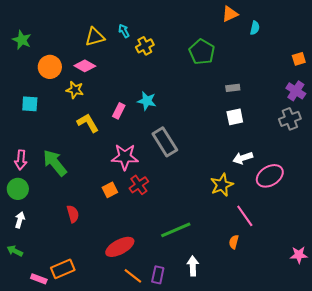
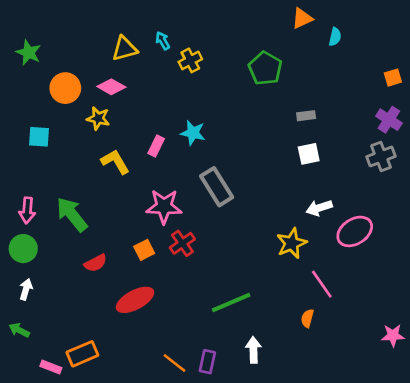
red semicircle: (73, 214) -> (96, 263), moved, turned 78
red ellipse: (120, 247) -> (135, 300), moved

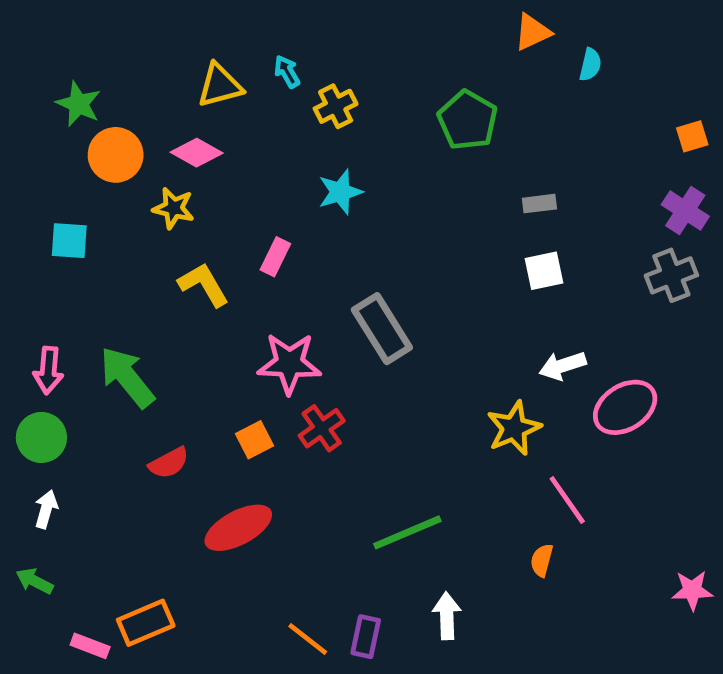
green star: (28, 53) -> (79, 104), moved
cyan star: (193, 133) -> (340, 192), moved, turned -30

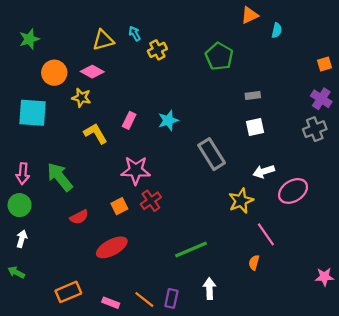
green star: (79, 104) -> (29, 39), moved, turned 30
cyan star: (340, 192) -> (168, 120), moved
cyan square: (69, 241) -> (33, 113), size x1.6
gray rectangle: (382, 329) -> (212, 154), moved
pink rectangle: (90, 646) -> (111, 303), moved

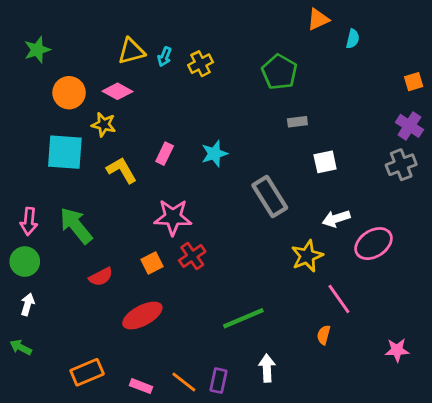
cyan arrow: (135, 34) -> (165, 57), moved, turned -128
gray rectangle: (253, 95) -> (297, 122), moved
cyan square: (33, 113) -> (65, 152), moved
pink star: (324, 277) -> (397, 350), moved

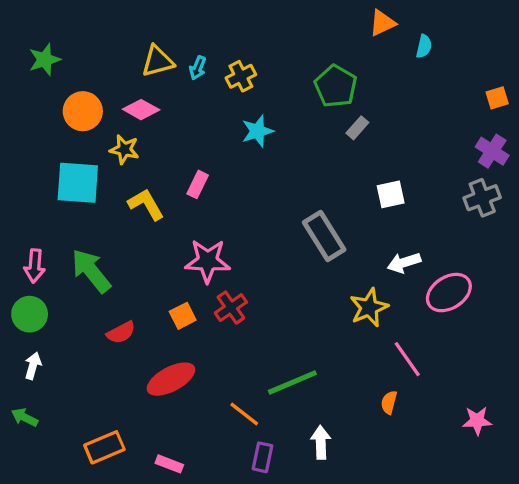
gray rectangle: (297, 122) -> (357, 128), moved, turned -42
cyan star: (214, 154) -> (258, 131), moved
orange line: (184, 382) -> (244, 414), moved

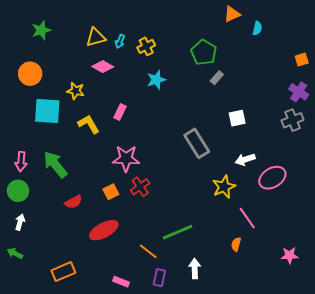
green star: (45, 60) -> (41, 30), moved
pink diamond: (141, 110) -> (103, 67), moved
orange circle: (83, 111) -> (30, 74), moved
pink rectangle: (169, 464) -> (121, 282), moved

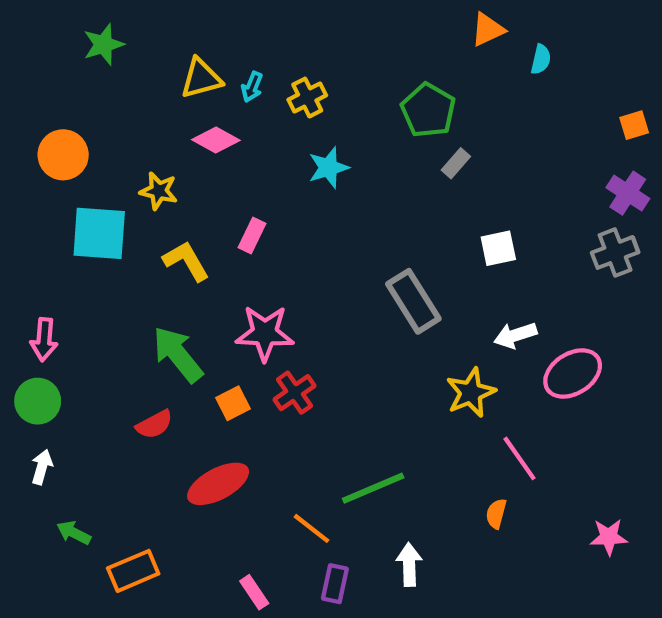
green star: (41, 30) -> (103, 44), moved
green arrow: (55, 165) -> (178, 354), moved
green arrow: (15, 253) -> (74, 533), moved
pink rectangle: (121, 282) -> (254, 592), turned 35

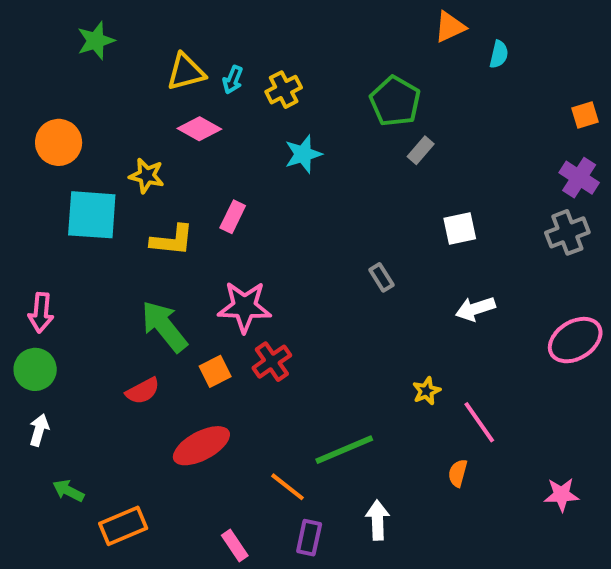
yellow L-shape: (186, 261) -> (172, 240), turned 126
gray rectangle: (413, 301) -> (381, 277), size x0.5
pink ellipse: (573, 373) -> (575, 340), moved
yellow star: (471, 393) -> (426, 391), moved, size x0.6

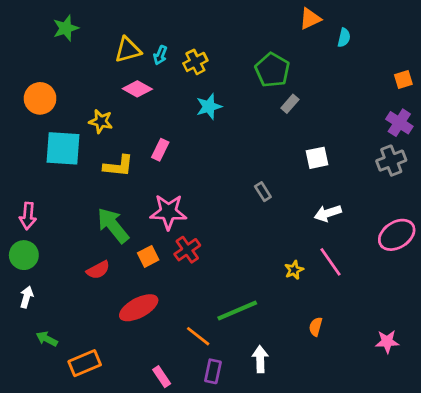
pink line: (479, 422) -> (330, 262), moved

